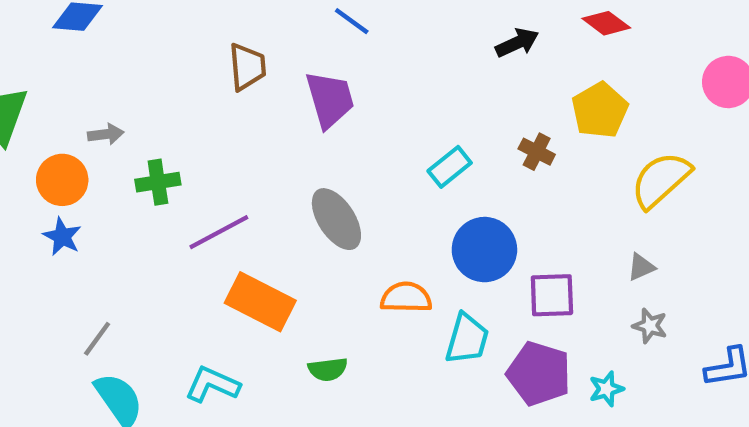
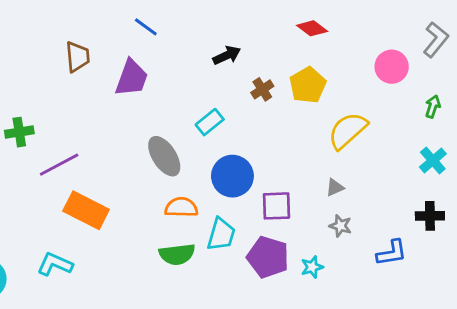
black arrow: (517, 43) -> (227, 55), moved
purple trapezoid: (330, 99) -> (132, 78), turned 36
brown cross: (537, 152) -> (262, 89), moved, turned 30
gray ellipse: (336, 219) -> (164, 156), moved
green semicircle: (328, 369) -> (177, 254), moved, size x1.4

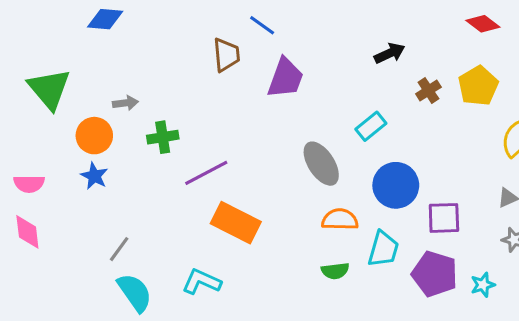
blue line: (146, 27) -> (262, 25), moved
green semicircle: (177, 254) -> (335, 271), size x0.7

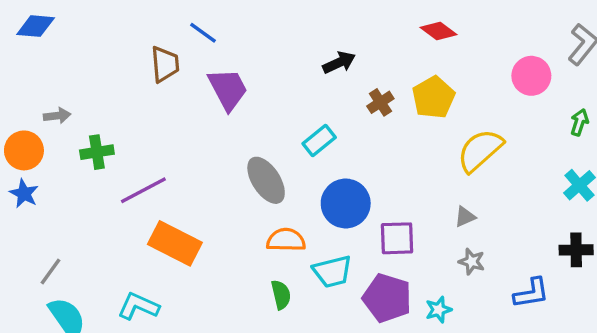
purple trapezoid: (285, 78) -> (228, 89), turned -48
cyan trapezoid: (383, 249) -> (332, 271), turned 60
green semicircle: (335, 271) -> (281, 295), turned -96

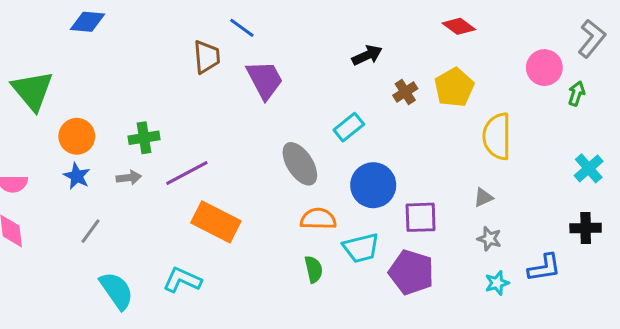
gray arrow: (57, 116) -> (129, 178), moved
green arrow: (579, 122) -> (576, 94), moved
yellow semicircle: (480, 150) -> (497, 136), turned -48
gray line: (50, 271) -> (91, 231), moved
cyan star: (439, 310) -> (497, 283), moved

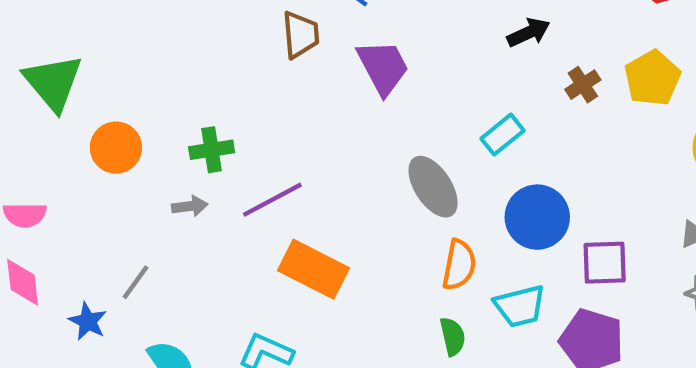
blue star: (77, 176) -> (88, 321), moved
orange semicircle: (318, 219) -> (459, 265), turned 100

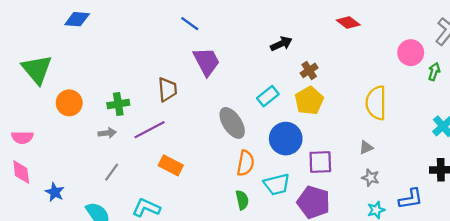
brown trapezoid: (301, 35) -> (167, 89), moved
yellow pentagon: (652, 78) -> (309, 101), moved
orange rectangle: (314, 269) -> (171, 165), size x0.7
gray line: (136, 282) -> (112, 172), moved

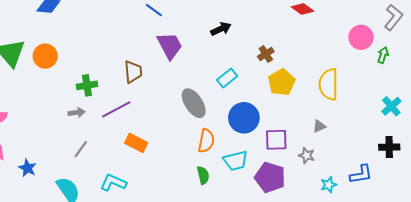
black arrow: (281, 44) -> (221, 29), moved
yellow pentagon: (309, 101) -> (282, 82), moved
orange circle: (69, 103) -> (45, 56), moved
gray star: (371, 178) -> (307, 155), moved

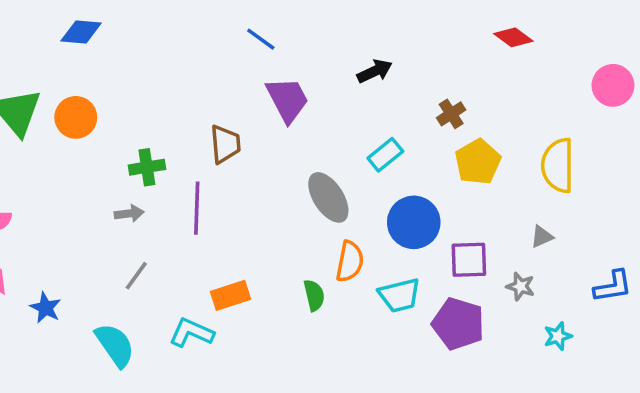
purple line: (116, 109) -> (197, 208), turned -60
orange rectangle: (136, 143) -> (231, 295), moved, turned -45
blue L-shape: (361, 174) -> (613, 286), moved
green semicircle: (203, 175) -> (314, 295), moved

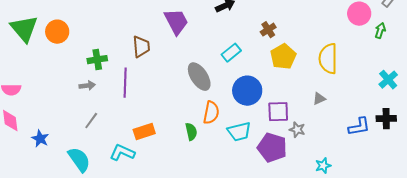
gray star: (520, 286) -> (297, 130), moved
cyan star: (558, 336) -> (323, 166), moved

